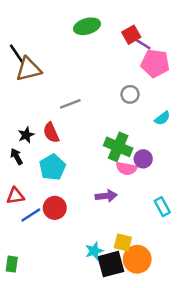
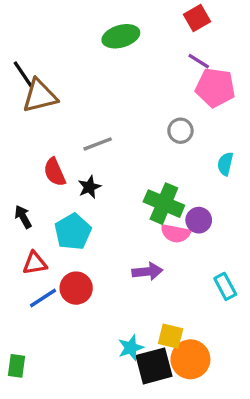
red square: (131, 35) -> (197, 18), moved
cyan semicircle: (162, 118) -> (225, 164), turned 140
red semicircle: (51, 133) -> (55, 172), moved
black star: (26, 135) -> (89, 187), moved
red triangle: (15, 196) -> (35, 263), moved

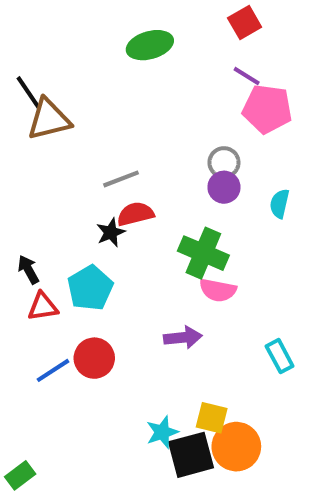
red semicircle: (55, 172) -> (135, 214), moved, turned 100
purple circle: (199, 220) -> (224, 187), moved
red triangle: (35, 263) -> (43, 307), moved
green rectangle: (16, 366) -> (20, 475), moved, turned 45

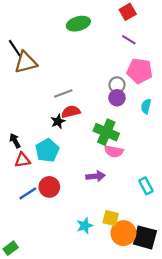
pink pentagon: (267, 109) -> (140, 71), moved
black square: (191, 455) -> (145, 237), moved, turned 30

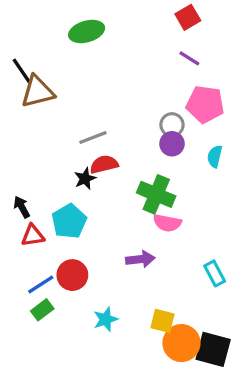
green ellipse: (78, 24) -> (87, 31), moved
cyan star: (85, 226) -> (106, 319), moved
green rectangle: (11, 248) -> (42, 310), moved

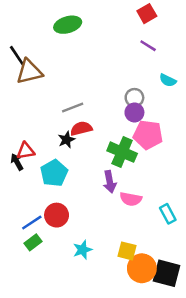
pink pentagon: (205, 104) -> (148, 135), moved
cyan semicircle: (215, 156) -> (168, 80), moved, turned -77
pink semicircle: (167, 223) -> (131, 199), moved
red triangle: (33, 236) -> (26, 151), moved
purple arrow: (140, 259) -> (110, 182), moved, turned 85

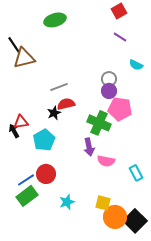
green rectangle: (33, 242) -> (27, 196), size x1.5
black square: (167, 273) -> (135, 221), turned 30

